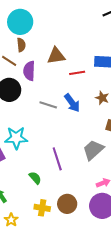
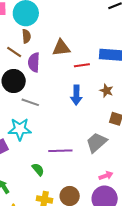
blue arrow: (72, 103) -> (76, 95), turned 36
gray line: (48, 105) -> (30, 102), moved
purple line: (57, 159) -> (60, 151), turned -75

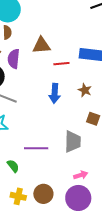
gray trapezoid: (97, 142) -> (73, 142), turned 130

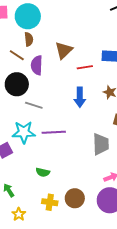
brown triangle: (42, 45) -> (64, 50), turned -36
purple line: (36, 148) -> (54, 132), moved
green semicircle: (13, 166) -> (43, 172), turned 144

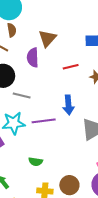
purple semicircle: (37, 65) -> (33, 58), moved
red line: (85, 67) -> (71, 67), moved
blue arrow: (80, 97) -> (68, 105), moved

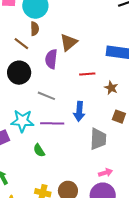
gray line: (22, 95) -> (46, 96), moved
green semicircle: (36, 162) -> (39, 150), moved, turned 40

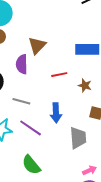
purple line: (52, 123) -> (31, 128), turned 40
green semicircle: (39, 150) -> (31, 165), moved, size x1.5

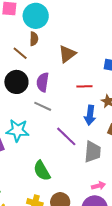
purple semicircle: (22, 64) -> (43, 82), moved
blue arrow: (56, 113) -> (90, 115), moved
purple line: (31, 128) -> (66, 136), moved

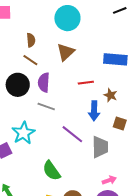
cyan circle: (36, 16) -> (67, 18), moved
brown line: (20, 53) -> (30, 60), moved
cyan star: (18, 130) -> (23, 133), turned -30

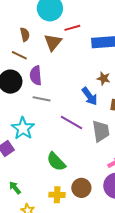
brown semicircle: (31, 40) -> (25, 34), moved
red line: (86, 83) -> (72, 28), moved
blue arrow: (94, 111) -> (90, 96), turned -30

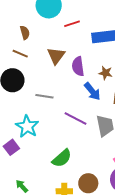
brown triangle: (53, 42) -> (56, 56), moved
purple semicircle: (36, 75) -> (78, 66), moved
green semicircle: (56, 162) -> (62, 158), turned -85

